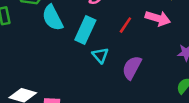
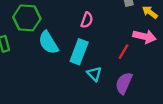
red line: (125, 25) -> (124, 52), moved

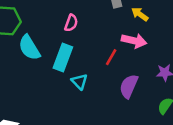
purple semicircle: (124, 83) -> (129, 86), moved

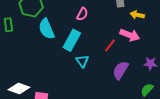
yellow arrow: (140, 14) -> (137, 15), turned -32

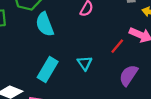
cyan rectangle: (72, 40) -> (48, 70), moved

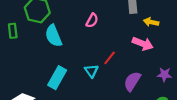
red line: (117, 46) -> (110, 58), moved

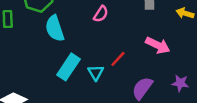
yellow arrow: (151, 22) -> (185, 13), moved
cyan rectangle: (57, 78) -> (68, 67), moved

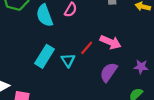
cyan semicircle: (55, 28) -> (45, 15), moved
pink arrow: (158, 45) -> (111, 42), moved

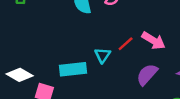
cyan rectangle: (44, 56) -> (73, 69), moved, turned 45

